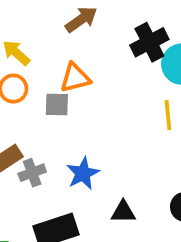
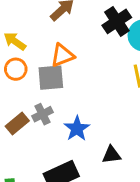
gray square: (57, 104) -> (51, 78), size x1.4
gray cross: (32, 173) -> (43, 114), moved

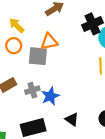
gray cross: (43, 114) -> (32, 90), moved
black triangle: (111, 155) -> (72, 119), turned 32

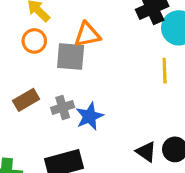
black triangle: (72, 119) -> (146, 152), moved

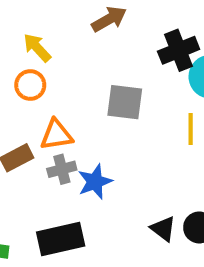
orange triangle: (87, 35) -> (56, 135), moved
gray square: (71, 56) -> (125, 102), moved

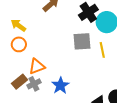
gray square: (125, 102) -> (82, 41), moved
gray cross: (62, 169) -> (34, 84), moved

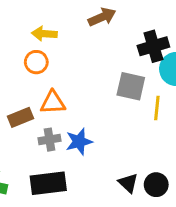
yellow arrow: (18, 25) -> (44, 34), turned -49
gray cross: (34, 84) -> (50, 140), moved

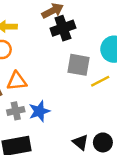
black cross: (153, 46) -> (63, 28), moved
yellow line: (157, 108) -> (100, 81), turned 60

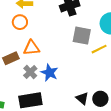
gray cross: (16, 111) -> (30, 72), turned -32
blue star: (39, 111) -> (49, 73), turned -30

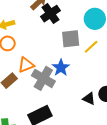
gray cross: (30, 72) -> (43, 78), moved, size x1.6
blue star: (49, 73) -> (61, 68), moved, turned 30

